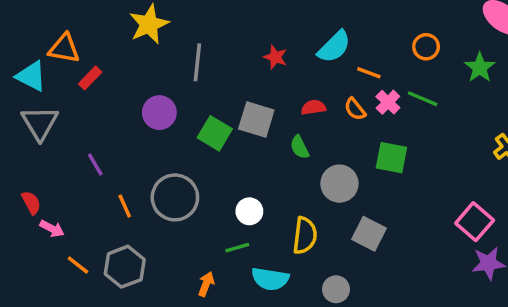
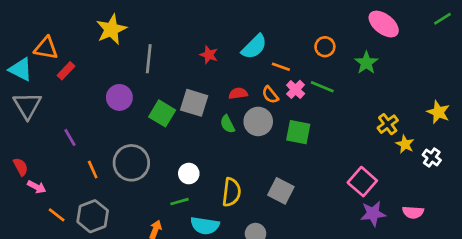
gray circle: (339, 184) -> (258, 121), moved

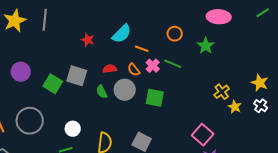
pink ellipse: (384, 24) -> (219, 17), turned -35
gray line: (149, 59) -> (45, 20), moved
white cross: (432, 158) -> (261, 106), moved

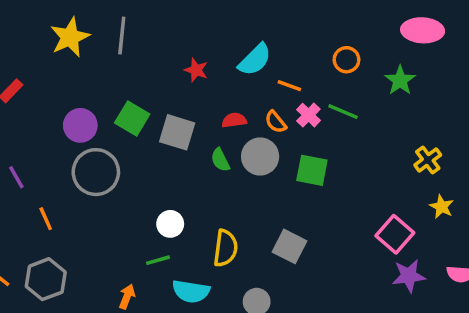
green square: (53, 84) -> (132, 118), moved
yellow star: (235, 107) -> (442, 207), moved
gray circle: (30, 121) -> (96, 172), moved

